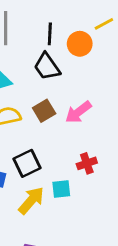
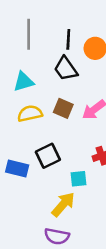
brown square: (44, 111) -> (63, 108), turned -36
yellow arrow: (31, 200) -> (63, 204), moved

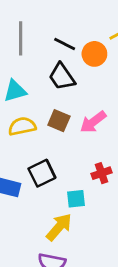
black line: (68, 39) -> (65, 44), turned -66

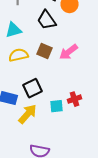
red cross: (102, 173) -> (74, 99), moved
yellow arrow: (59, 227) -> (28, 114), moved

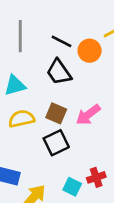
black square: (32, 88) -> (56, 143), moved
cyan square: (56, 106) -> (72, 187), turned 32

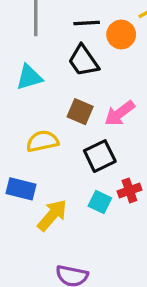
black line: (62, 41) -> (87, 23), turned -30
yellow semicircle: (22, 119) -> (42, 141), moved
black square: (56, 143) -> (100, 156), moved

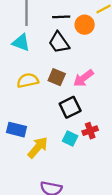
cyan triangle: (29, 77) -> (21, 43), moved, turned 36
yellow semicircle: (42, 141) -> (28, 80), moved

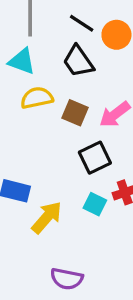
black line: (61, 17) -> (82, 23), turned 36
yellow semicircle: (28, 80) -> (37, 98), moved

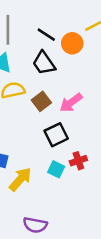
brown square: (75, 113) -> (41, 101), turned 30

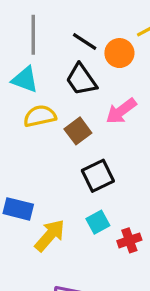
pink arrow: (71, 103) -> (121, 111), moved
red cross: (78, 161) -> (129, 240), moved
cyan square: (56, 169) -> (98, 222), turned 35

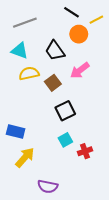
gray line: (33, 35) -> (25, 23), turned 70
black line: (85, 41) -> (72, 12), moved
yellow arrow: (50, 235) -> (25, 157), moved

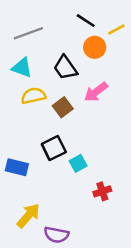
black square: (65, 111) -> (54, 148), moved
cyan square: (65, 140) -> (78, 163), moved
yellow arrow: (25, 157) -> (28, 216), moved

